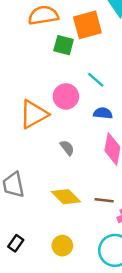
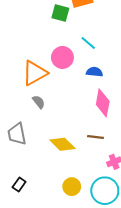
gray semicircle: (67, 148) -> (39, 102), moved
brown line: (104, 200) -> (95, 137), moved
yellow circle: (62, 246) -> (72, 187), moved

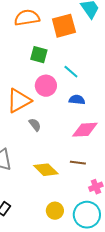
green square: (60, 13) -> (39, 55), moved
gray semicircle: (39, 102) -> (35, 125), moved
pink diamond: (103, 103) -> (85, 130), turned 76

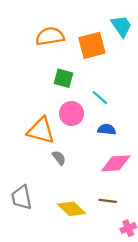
orange triangle: (19, 101) -> (41, 131), turned 44

